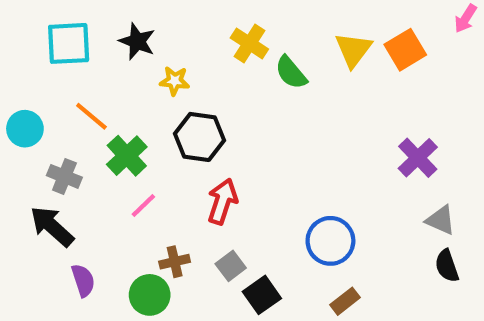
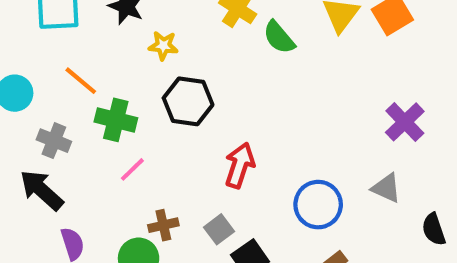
green cross: (127, 156) -> (116, 120), turned -33
red arrow: (222, 201) -> (240, 165), moved
gray triangle: (441, 220) -> (386, 188), moved

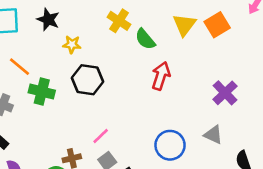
red arrow: (240, 165) -> (161, 76), moved
pink line: (132, 169) -> (101, 136), moved

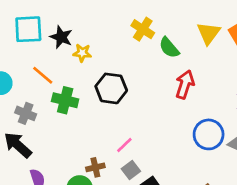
black star: (48, 20) -> (61, 37), moved
yellow star: (72, 44) -> (82, 53), moved
blue circle: (170, 145) -> (209, 134), moved

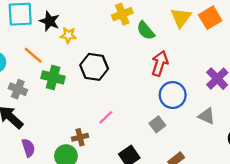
yellow cross: (143, 29) -> (122, 14), turned 36
blue circle: (209, 134) -> (173, 95), moved
gray square: (131, 170) -> (157, 124), moved

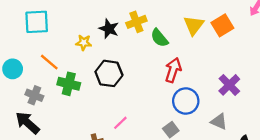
black star: (50, 21) -> (109, 29), moved

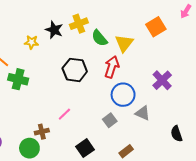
yellow triangle: (194, 25) -> (124, 43), moved
black hexagon: (109, 73) -> (75, 70), moved
gray triangle: (219, 122) -> (143, 113), moved

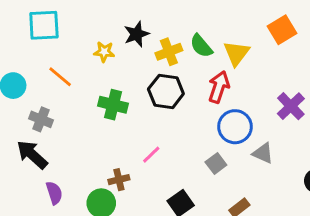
yellow cross: (79, 24) -> (169, 52), moved
black star: (54, 30) -> (137, 34), turned 30
green cross: (18, 79) -> (113, 105), moved

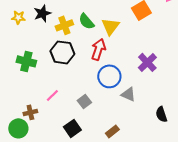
yellow star: (104, 52) -> (18, 17), moved
gray square: (216, 163) -> (84, 101), moved

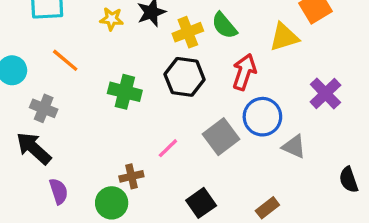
yellow triangle: (110, 26) -> (284, 37), moved, turned 36
gray square: (84, 101) -> (221, 137), moved, size x1.5

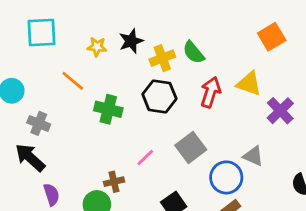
yellow triangle: (284, 37) -> (249, 84), moved, turned 36
orange line: (65, 60) -> (73, 81), moved
blue circle: (262, 117) -> (226, 177), moved

